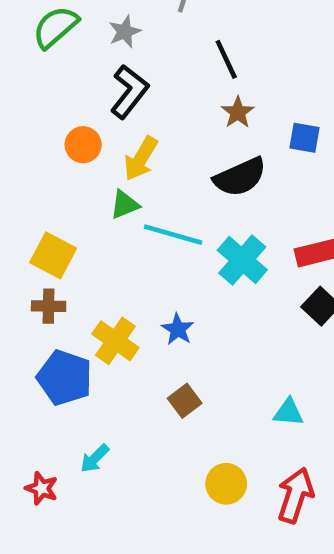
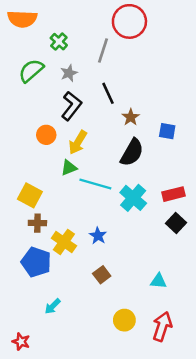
black line: (226, 59) -> (108, 93), moved
black semicircle: (240, 177) -> (132, 152), turned -36
brown cross: (49, 306) -> (37, 223), moved
red star: (42, 488) -> (21, 342), moved

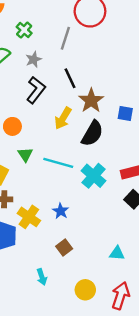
brown star: (131, 117) -> (91, 101), size x1.5
orange circle: (46, 135) -> (12, 126), moved
yellow arrow: (78, 142) -> (63, 118), moved
green triangle: (69, 168) -> (25, 155), moved, turned -42
cyan arrow: (53, 306) -> (42, 277), moved, turned -63

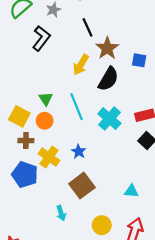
black L-shape: (36, 90) -> (41, 38), moved
orange circle: (12, 126) -> (45, 121), moved
cyan line: (58, 163) -> (76, 106), turned 52
brown square: (64, 247) -> (82, 186), size x1.6

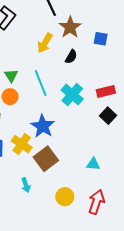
black semicircle: (108, 79) -> (71, 57), size x0.6
blue star: (79, 152) -> (43, 126), size x1.6
yellow cross: (49, 157) -> (22, 144), moved

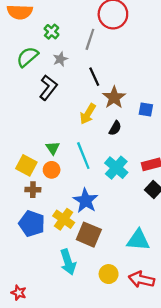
brown square: (46, 159) -> (89, 235), turned -30
cyan triangle: (93, 164) -> (138, 240), size x1.6
cyan arrow: (26, 185) -> (68, 262), size x1.6
red arrow: (96, 202) -> (141, 280), turned -95

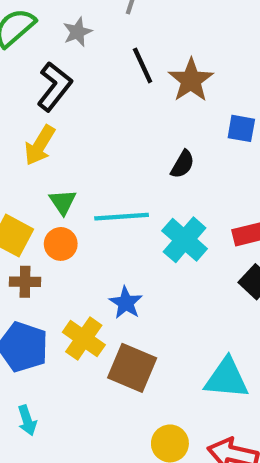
brown star: (114, 97) -> (191, 80), moved
yellow arrow: (88, 114) -> (40, 145), moved
cyan line: (83, 156) -> (122, 217), turned -72
blue star: (86, 201) -> (126, 303), size x0.7
cyan arrow: (68, 262) -> (27, 420), moved, size x0.6

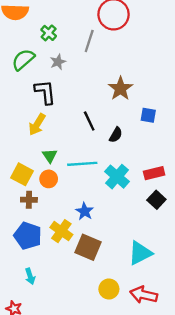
black line: (143, 65) -> (89, 121), moved
black L-shape: (54, 86) -> (45, 92), turned -44
cyan triangle: (227, 378) -> (140, 253), turned -32

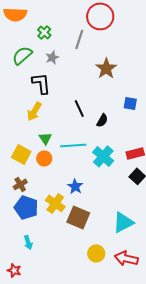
brown star: (120, 89) -> (106, 68), moved
brown cross: (29, 200) -> (20, 184), moved, turned -32

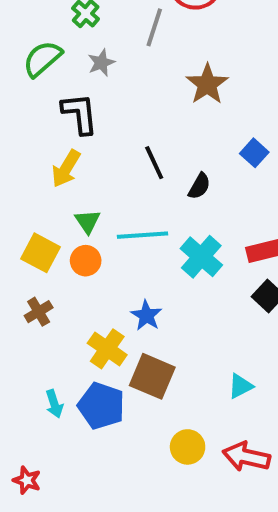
blue square: (130, 103) -> (254, 153), turned 32
blue pentagon: (26, 207) -> (101, 406), moved
cyan triangle: (123, 222) -> (241, 386), size x0.6
cyan arrow: (28, 242) -> (54, 404), moved

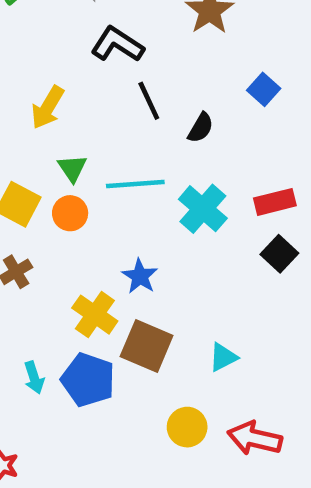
black L-shape: (80, 114) -> (117, 44), moved, turned -51
cyan triangle: (241, 386) -> (223, 357), moved

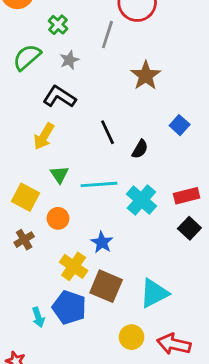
black L-shape: (117, 44) -> (59, 97), moved
orange circle: (70, 213) -> (58, 218), moved
cyan triangle: (223, 357) -> (154, 293), size x1.6
cyan arrow: (34, 378) -> (38, 317), moved

